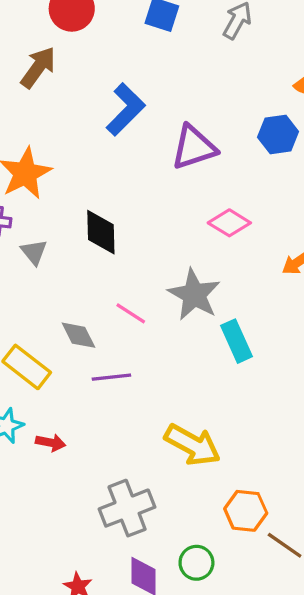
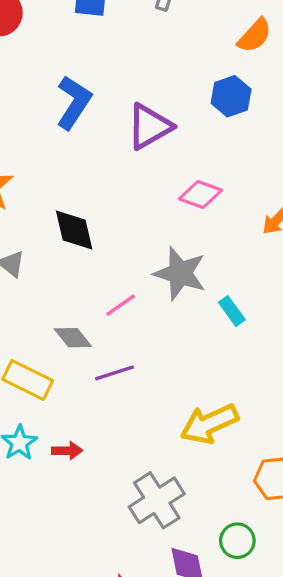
pink line: (131, 313) -> (121, 305), turned -56
cyan rectangle: (237, 341) -> (232, 311), size x0.7
yellow arrow: (193, 445) -> (209, 424), turned 138

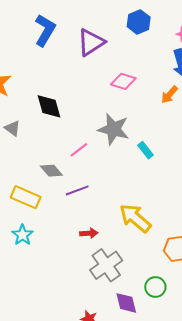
yellow arrow: (209, 424) -> (135, 218), turned 68
red arrow: (67, 451) -> (89, 233), moved

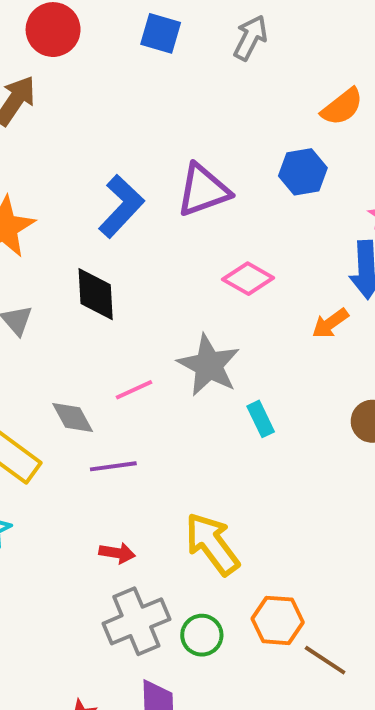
blue L-shape: (45, 30) -> (121, 206), moved
green circle: (155, 287) -> (202, 635), moved

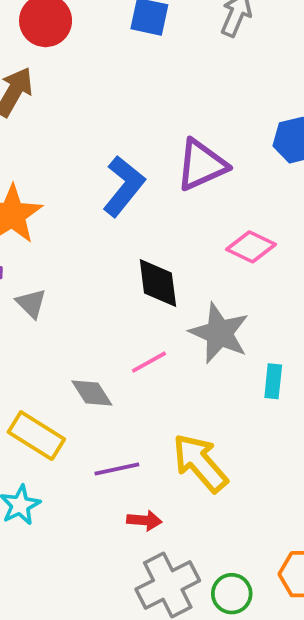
black diamond: (96, 294) -> (158, 283), moved
cyan rectangle: (261, 419) -> (273, 381), turned 36
purple line: (113, 466) -> (117, 469), moved
yellow arrow: (212, 544) -> (200, 463), moved

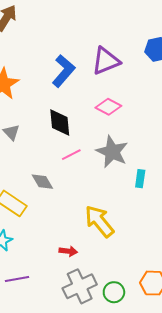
pink diamond: (251, 247) -> (108, 107), moved
black diamond: (158, 283) -> (60, 123), moved
pink line: (149, 362) -> (71, 155), moved
purple line: (117, 469) -> (17, 279), moved

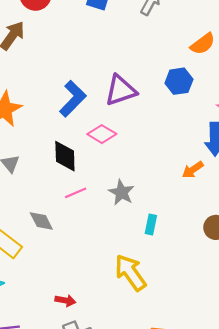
pink diamond: (108, 107) -> (102, 134), moved
gray star: (112, 152) -> (121, 192), size x0.7
yellow arrow: (99, 221) -> (130, 273), moved

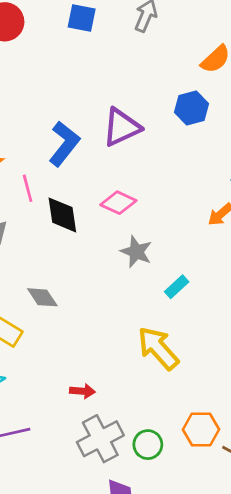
pink diamond: (102, 134) -> (118, 203), moved
pink line: (76, 193) -> (28, 188), moved, turned -75
cyan rectangle: (151, 224) -> (177, 287), turned 42

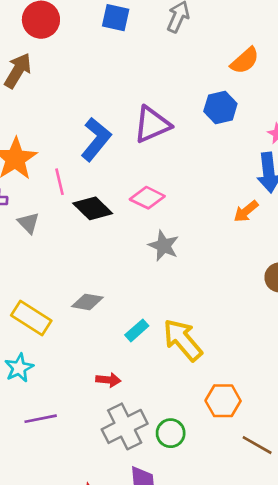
black diamond: (62, 215) -> (93, 208), turned -39
cyan rectangle: (177, 287) -> (137, 330), moved
gray diamond: (42, 297) -> (87, 302), moved, turned -48
orange hexagon: (201, 429) -> (223, 401), moved

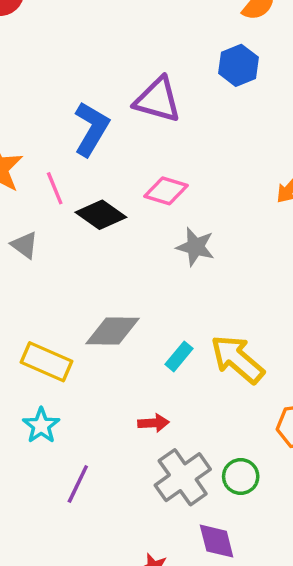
purple triangle: (152, 125) -> (158, 100), turned 48
gray diamond: (87, 302) -> (113, 331), size x1.4
purple line: (41, 419) -> (78, 484), turned -44

